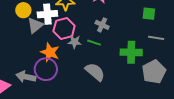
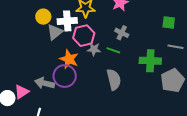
gray semicircle: (95, 72) -> (114, 80), turned 35

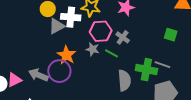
pink hexagon: (84, 36) -> (101, 31), moved
gray line: (175, 47) -> (162, 65), moved
gray semicircle: (114, 80) -> (124, 80), moved

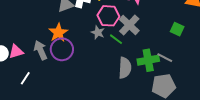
gray cross: (123, 37) -> (129, 25), size x1.5
orange star: (67, 55) -> (58, 33), moved
green cross: (146, 70) -> (148, 60), turned -30
gray arrow: (38, 75) -> (41, 50), turned 36

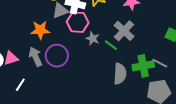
pink hexagon: (108, 16) -> (78, 22), moved
orange star: (58, 33) -> (40, 30), moved, turned 30

